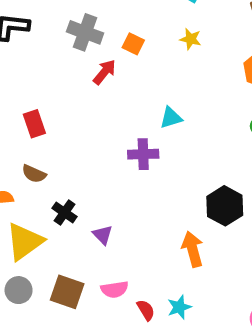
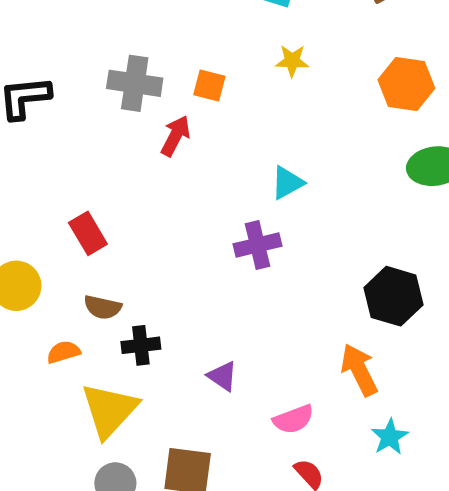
black cross: (65, 212) -> (141, 345), moved, turned -30
pink semicircle: (115, 289) -> (293, 419), moved
cyan star: (179, 307) -> (390, 437), moved

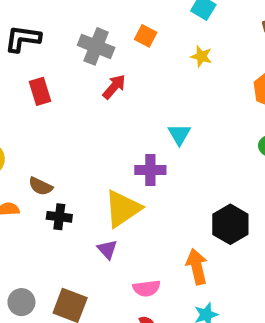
orange square: (209, 86) -> (146, 36), moved
cyan triangle: (287, 183) -> (179, 134), turned -45
red rectangle: (88, 233) -> (40, 91), moved
yellow triangle: (109, 410) -> (123, 209), moved

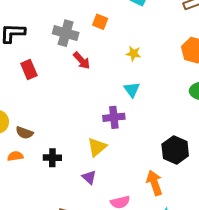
yellow star: (201, 56) -> (133, 54), moved
red arrow: (114, 87) -> (82, 61), turned 102
brown semicircle: (41, 186) -> (24, 133), moved
yellow triangle: (123, 209) -> (97, 147), size x0.7

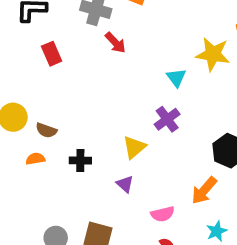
yellow star: (133, 54) -> (213, 54), moved, size x1.8
purple cross: (114, 117) -> (167, 119), moved, turned -30
orange arrow: (154, 183) -> (204, 190), turned -120

